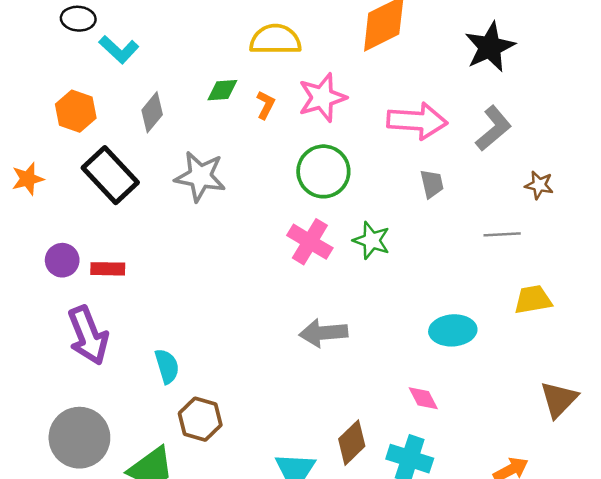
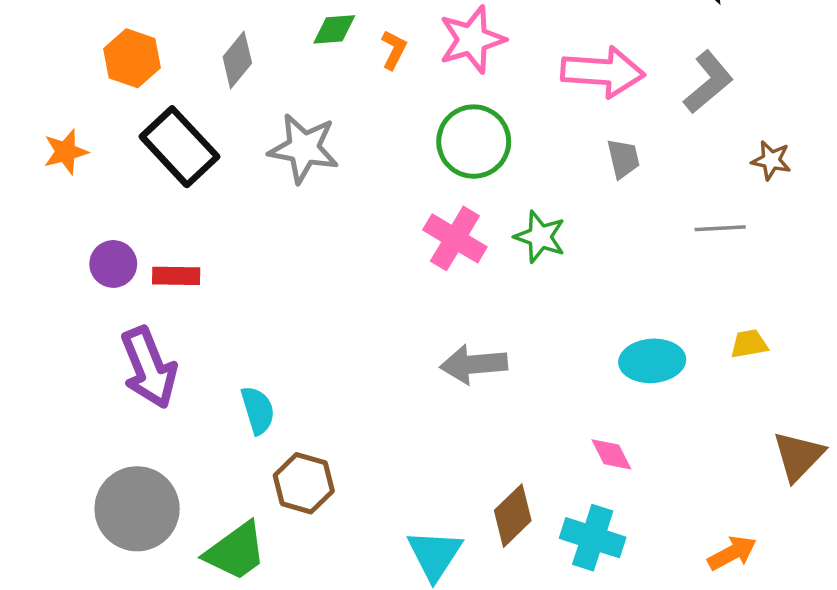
yellow trapezoid: (533, 300) -> (749, 344), moved, size x0.7

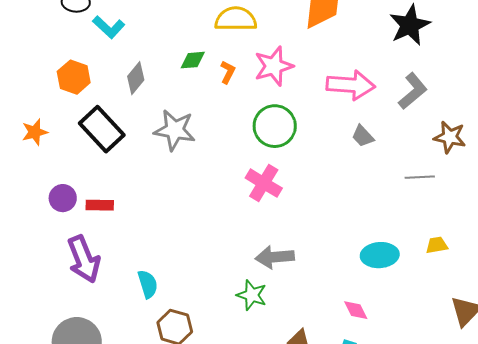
gray trapezoid: (623, 159) -> (363, 136), turned 150
brown star: (771, 160) -> (450, 137), size x1.4
green star: (540, 237) -> (252, 295), moved

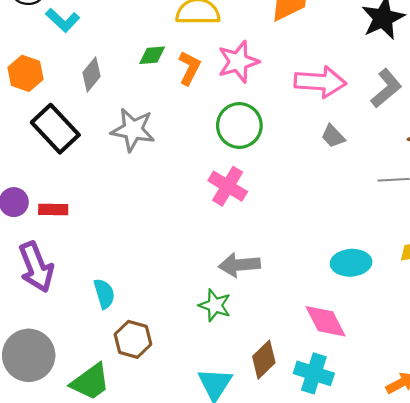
orange L-shape: (228, 72) -> (189, 68), size x1.4
pink diamond: (356, 310) -> (326, 321), size x1.6

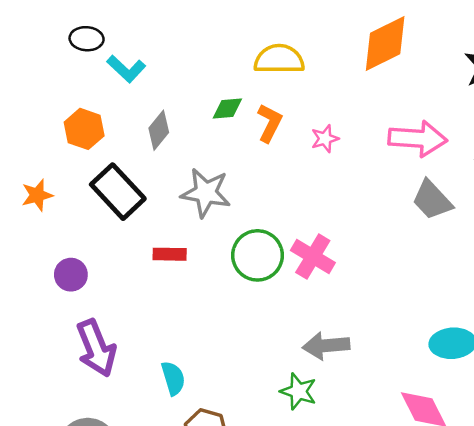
pink star: (238, 62) -> (325, 139), moved, size x0.6
green circle: (239, 126) -> (257, 255), moved
gray trapezoid: (333, 136) -> (432, 200), size x1.5
red rectangle: (53, 210) -> (170, 254), moved

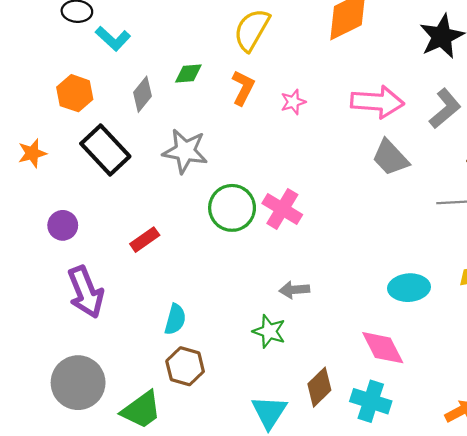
yellow semicircle: (279, 59) -> (252, 30), turned -60
green diamond: (227, 109) -> (188, 74), moved
red rectangle: (170, 254) -> (145, 240), moved, turned -36
gray arrow: (326, 346) -> (294, 290), size x0.7
cyan semicircle: (173, 378) -> (175, 319), moved, turned 32

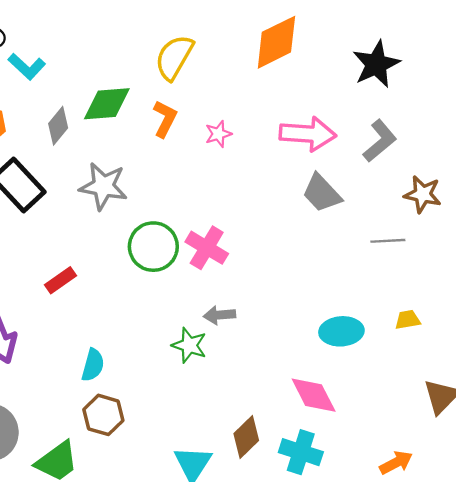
green diamond: (188, 74) -> (107, 104), size x1.6
gray arrow: (294, 290) -> (219, 315), moved
green star: (269, 331) -> (189, 345), moved

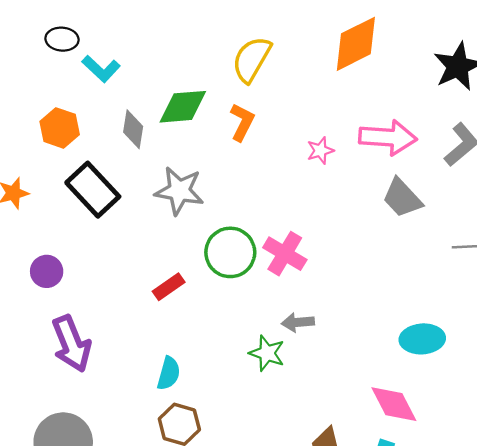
gray diamond: (58, 126) -> (133, 129), turned -30
pink star: (218, 134) -> (320, 151), moved
red rectangle: (60, 280) -> (169, 287), moved

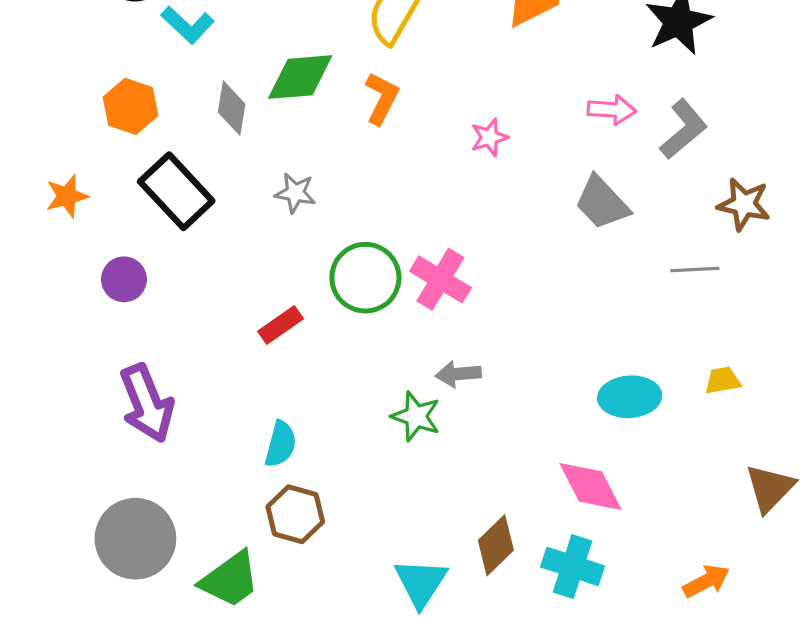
pink arrow: (388, 137) -> (612, 110), moved, size x0.6
gray star: (179, 191) -> (295, 193), size x0.6
purple circle: (47, 271) -> (124, 279), moved

